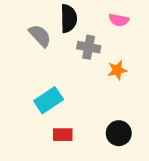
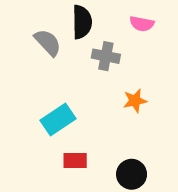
orange star: (117, 70) -> (135, 101), moved
black circle: (119, 133) -> (132, 174), moved

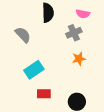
gray semicircle: (48, 43) -> (23, 35), moved
gray cross: (106, 56) -> (74, 33), moved, turned -35

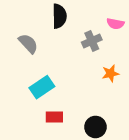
pink semicircle: (83, 14) -> (115, 24), moved
orange star: (79, 59) -> (110, 73), moved

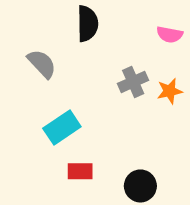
gray cross: (92, 41) -> (133, 82), moved
orange star: (110, 73) -> (170, 91), moved

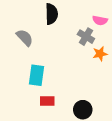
gray cross: (133, 82) -> (86, 37), moved, turned -35
cyan rectangle: (62, 128) -> (37, 75), turned -48

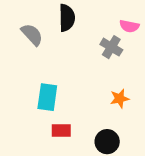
gray semicircle: (25, 38) -> (32, 35), moved
orange star: (100, 54) -> (120, 99), moved

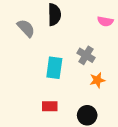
gray cross: (111, 47) -> (86, 55), moved
cyan rectangle: (47, 97) -> (54, 68), moved

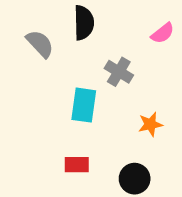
pink semicircle: (105, 21) -> (163, 33), turned -49
gray cross: (86, 55) -> (119, 72), moved

